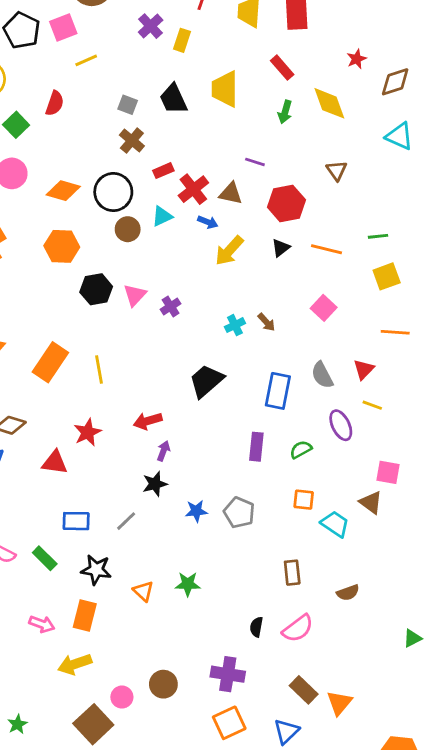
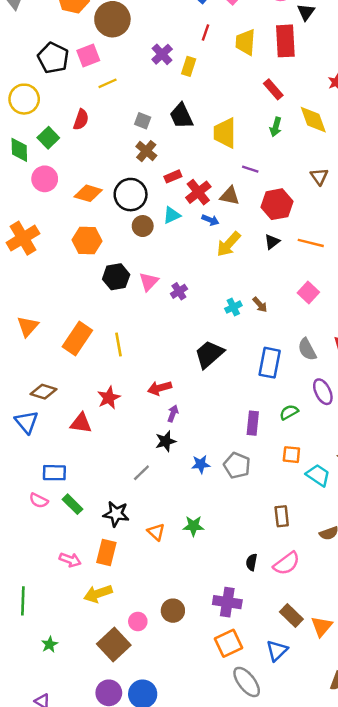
yellow trapezoid: (225, 89) -> (225, 133), moved
purple rectangle: (256, 447) -> (253, 423), moved
blue rectangle: (76, 521) -> (54, 473), moved

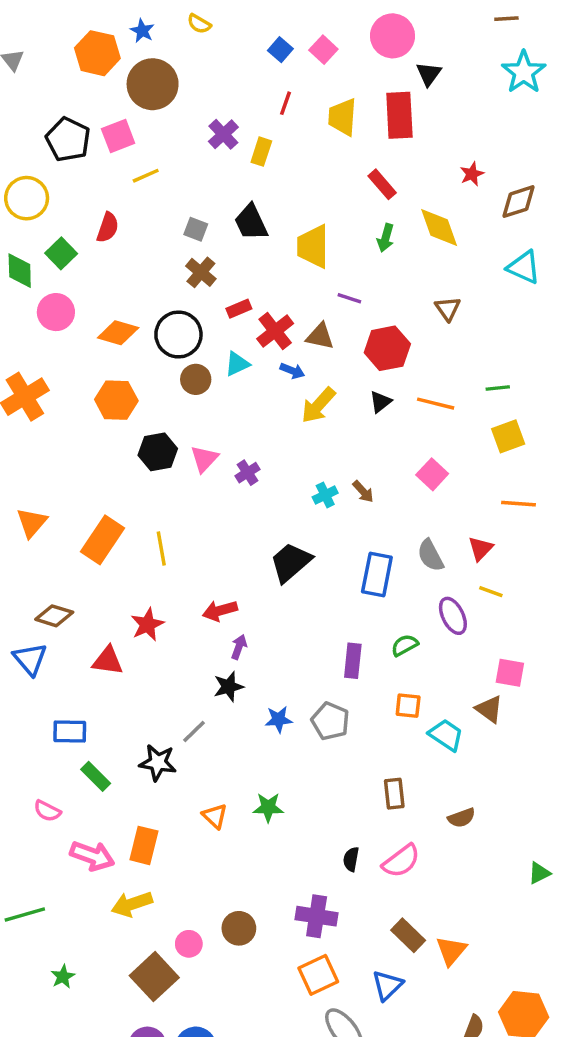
pink semicircle: (39, 501) -> (47, 811), moved
black star: (116, 514) -> (158, 763), moved
pink arrow: (70, 560) -> (92, 856), size x1.4
green line: (23, 601) -> (25, 914), turned 72

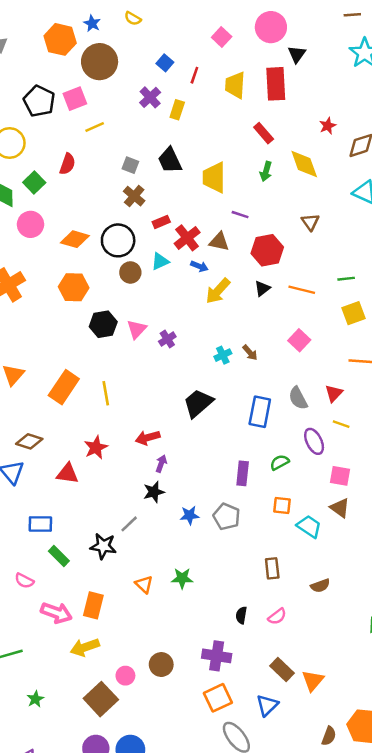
blue square: (280, 50) -> (165, 63), moved
pink square: (510, 673) -> (340, 476), moved
pink semicircle: (401, 861) -> (277, 616), size x0.7

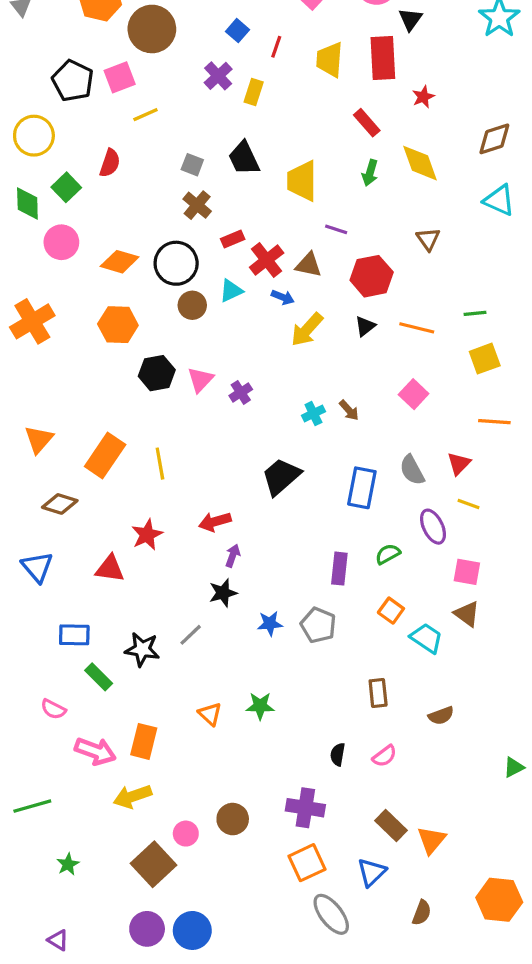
red star: (328, 126) -> (423, 97), moved
brown diamond: (29, 441) -> (60, 504), moved
orange square: (282, 505) -> (391, 611), turned 30
black star: (103, 546) -> (142, 649), moved
brown semicircle: (329, 736) -> (422, 913), moved

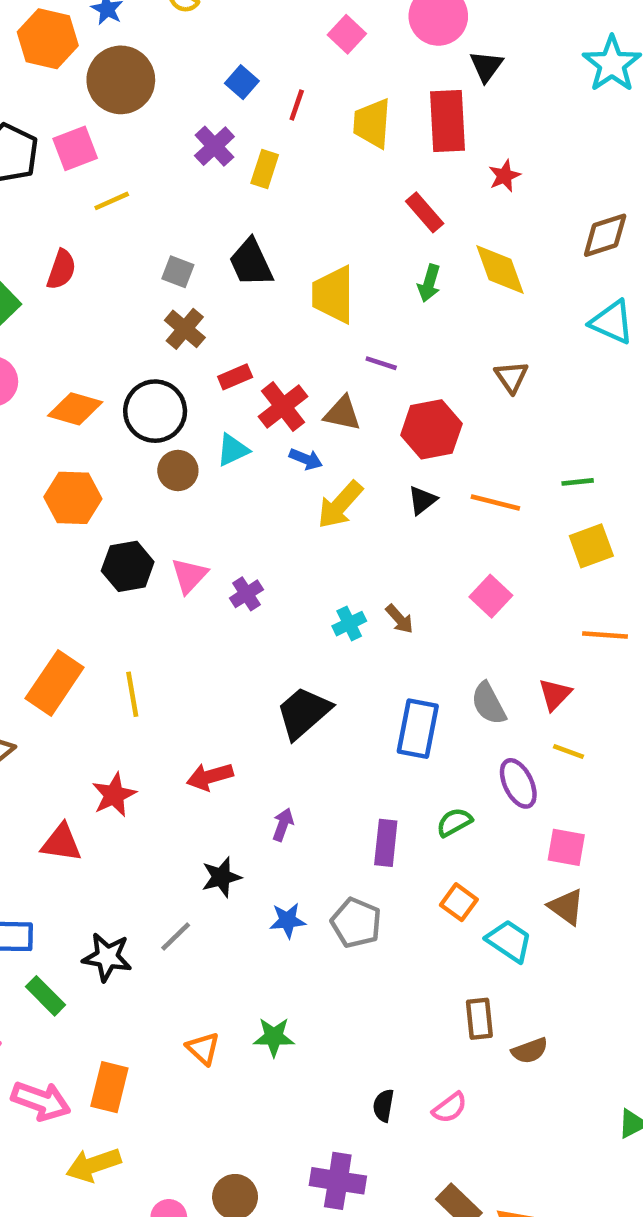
purple arrow: (233, 556) -> (283, 825), moved
brown rectangle: (378, 693) -> (479, 1019), moved

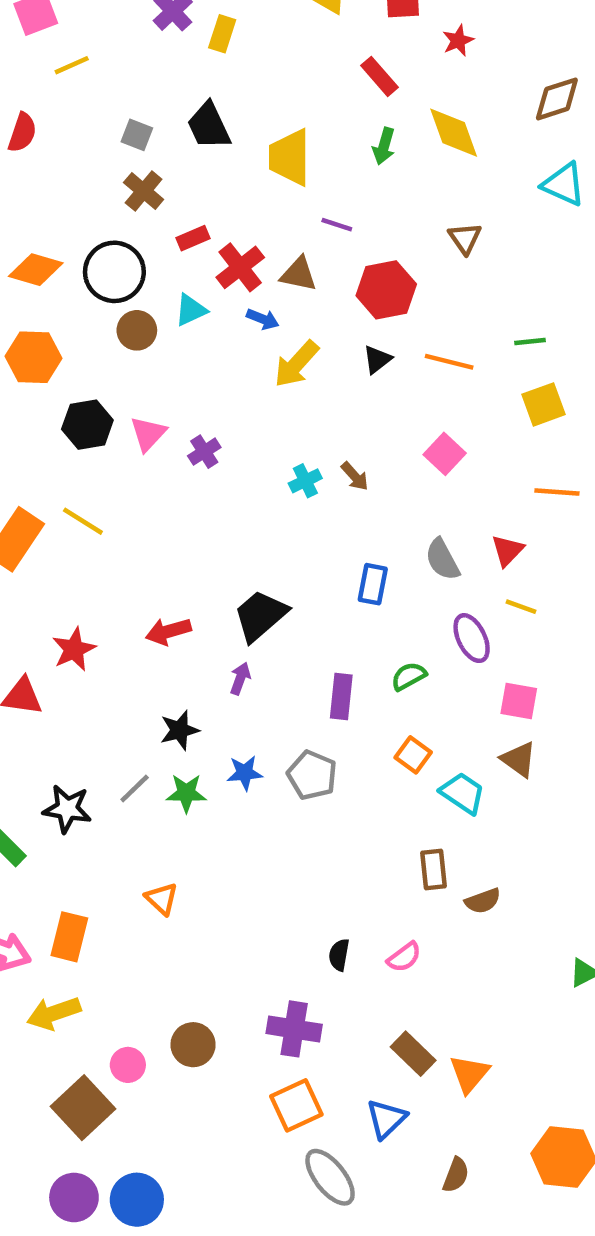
yellow line: (132, 694) -> (83, 521), moved, turned -48
black trapezoid: (304, 713) -> (260, 616), moved
blue rectangle: (418, 729) -> (373, 584), size x0.7
green star: (274, 1037) -> (186, 793), moved

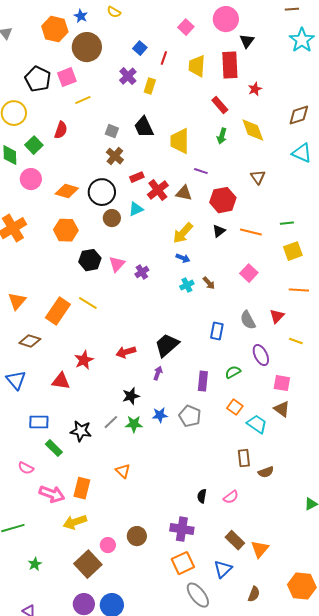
blue arrow: (263, 319) -> (183, 258), moved
yellow line: (521, 607) -> (296, 341), moved

